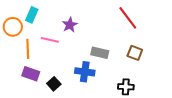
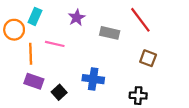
purple star: (70, 25) -> (77, 18), moved
gray rectangle: (100, 53) -> (110, 33), moved

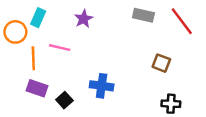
red line: (140, 20) -> (182, 21), moved
gray rectangle: (110, 33) -> (143, 15), moved
black cross: (138, 96) -> (171, 104), moved

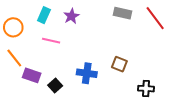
cyan rectangle: (38, 18) -> (44, 15), moved
orange line: (33, 58) -> (14, 58), moved, turned -36
brown square: (161, 63) -> (119, 64), moved

